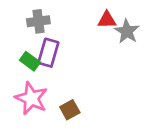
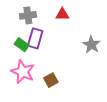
red triangle: (107, 20) -> (62, 14), moved
gray star: (127, 31) -> (91, 45), moved

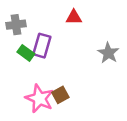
gray cross: (28, 15) -> (16, 25), moved
pink star: (23, 72) -> (39, 98), moved

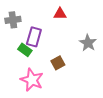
green rectangle: (26, 53) -> (25, 50), moved
brown square: (60, 95) -> (58, 63), moved

